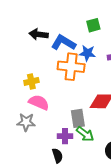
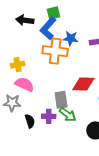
green square: (93, 25) -> (54, 13), moved
blue L-shape: (63, 43) -> (48, 28), turned -80
black semicircle: (57, 156) -> (30, 121), moved

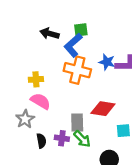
blue star: (71, 38) -> (107, 62), moved
gray star: (12, 103) -> (25, 119), turned 30

